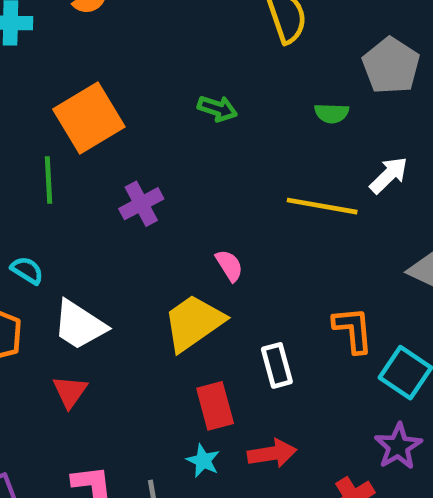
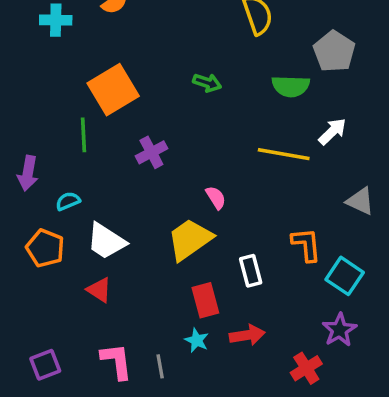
green semicircle: (332, 113) -> (291, 86), size x1.5
cyan semicircle: (27, 270) -> (68, 201), turned -55
red triangle: (70, 392) -> (99, 290), turned -32

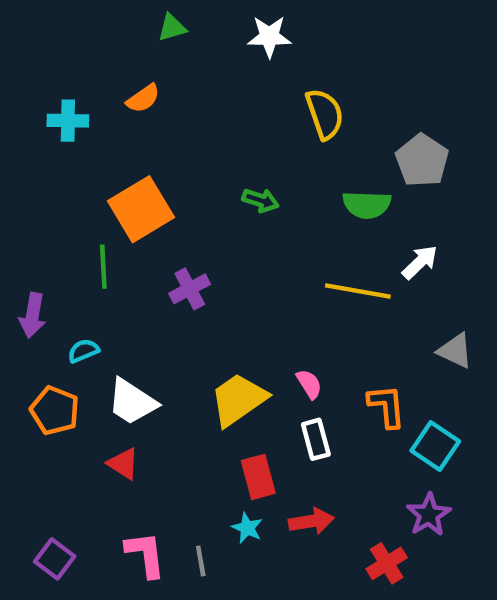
pink semicircle: (216, 198) -> (309, 384), moved
purple square: (45, 365) -> (55, 559), turned -32

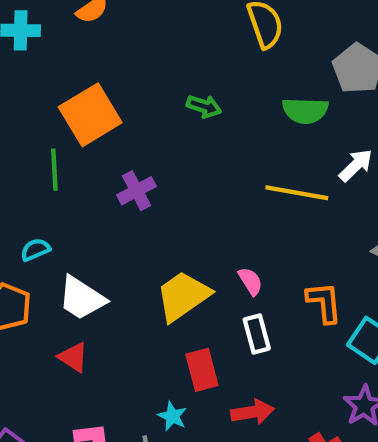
cyan star: (247, 528) -> (172, 416), moved

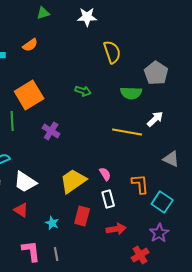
purple cross: (137, 191) -> (51, 131), turned -30
red rectangle: (202, 370) -> (82, 216), turned 30
red arrow: (252, 412) -> (116, 229), moved
cyan star: (172, 416) -> (52, 223), moved

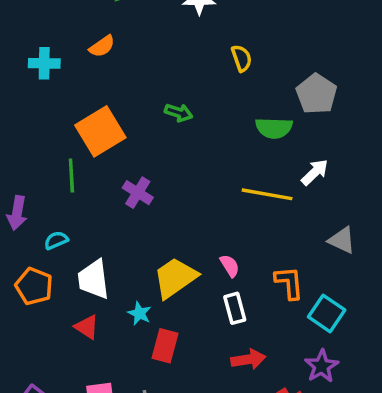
yellow semicircle: (112, 52) -> (242, 58), size x0.7
green arrow: (83, 91) -> (179, 113), moved
white trapezoid: (25, 182) -> (94, 279), turned 50
red rectangle: (82, 216) -> (165, 346), moved
cyan star: (52, 223) -> (139, 313), moved

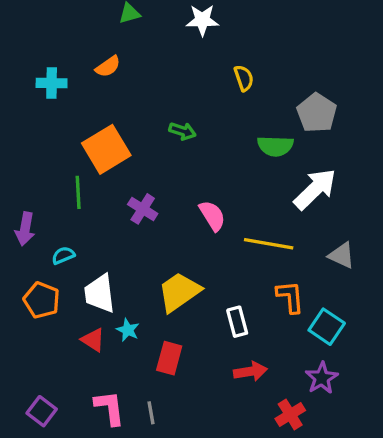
white arrow: (315, 172) -> (315, 189), size x1.6
yellow line: (267, 194) -> (269, 244), moved
pink semicircle: (230, 266) -> (212, 216), moved, size x1.4
cyan star: (139, 313) -> (128, 330), moved

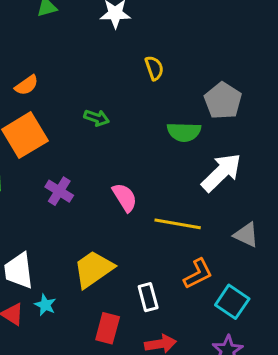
orange semicircle: (108, 66) -> (27, 85), moved
orange L-shape: (290, 297) -> (198, 274), turned 68
red rectangle: (169, 358) -> (108, 328), moved

